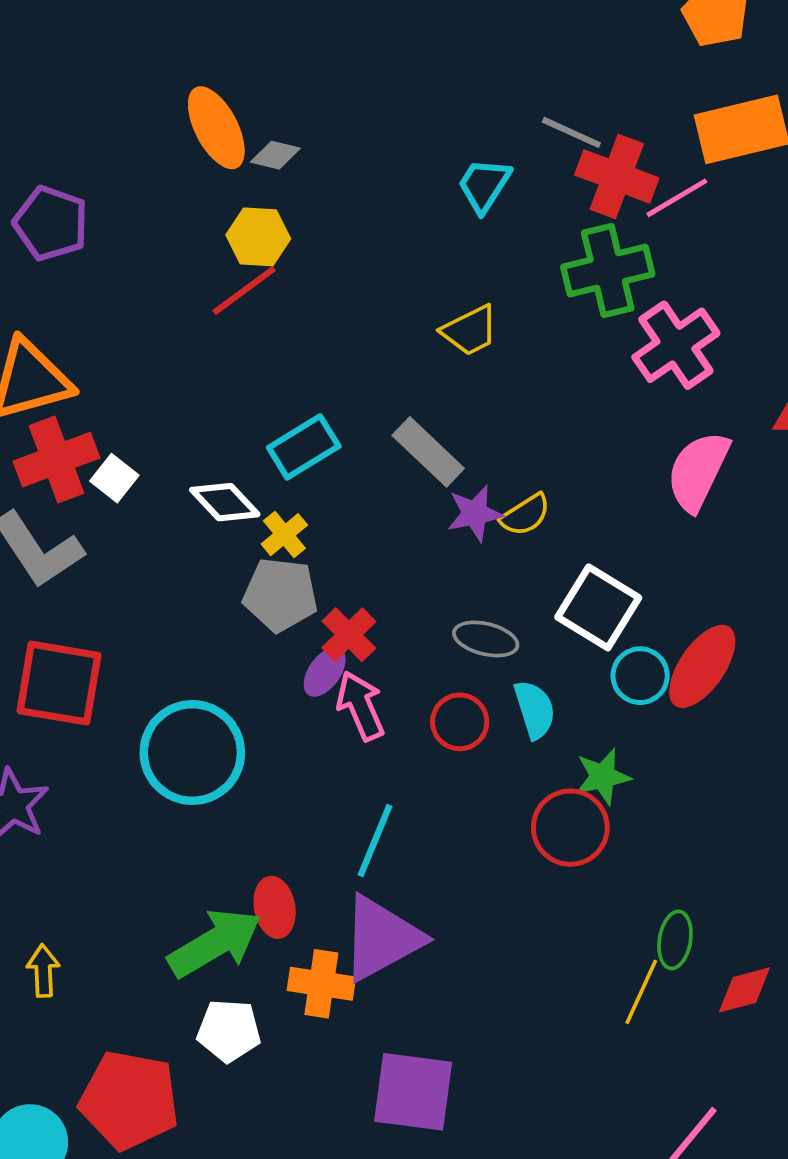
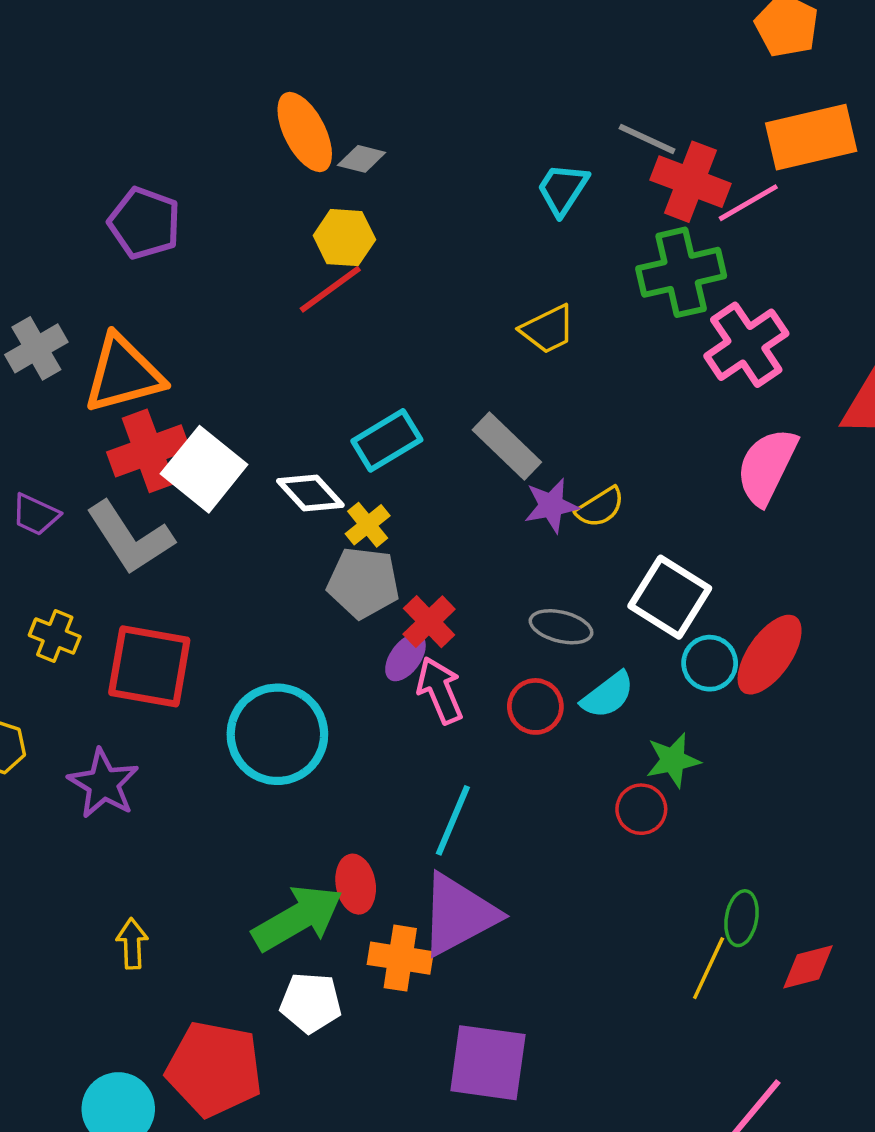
white square: (114, 478) -> (204, 469), size x1.8
cyan semicircle: (535, 710) -> (608, 695), turned 70
red circle: (570, 828) -> (641, 809), size x0.7

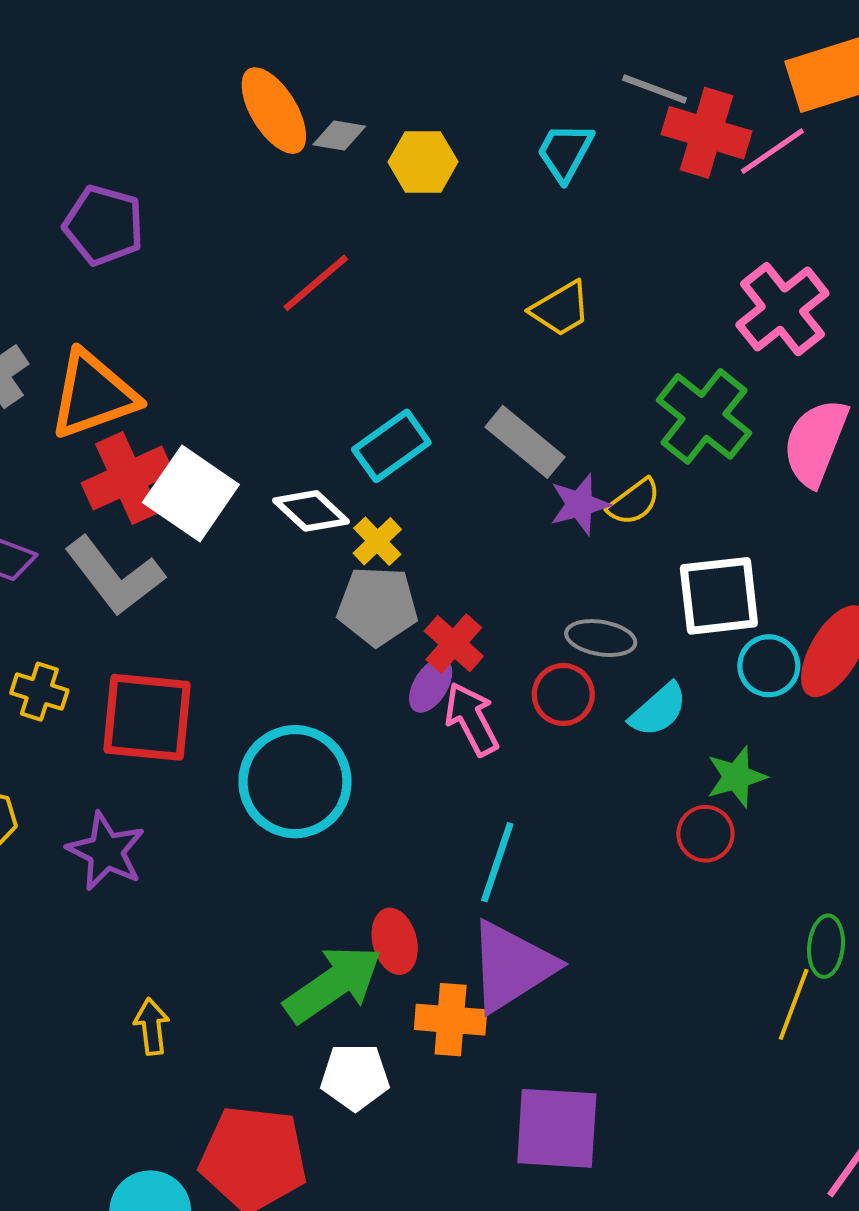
yellow hexagon: (344, 238) -> (423, 162), moved
green cross: (681, 272) -> (704, 416), moved, turned -34
white square: (670, 597) -> (719, 596), turned -34
red circle: (535, 706) -> (563, 694), moved

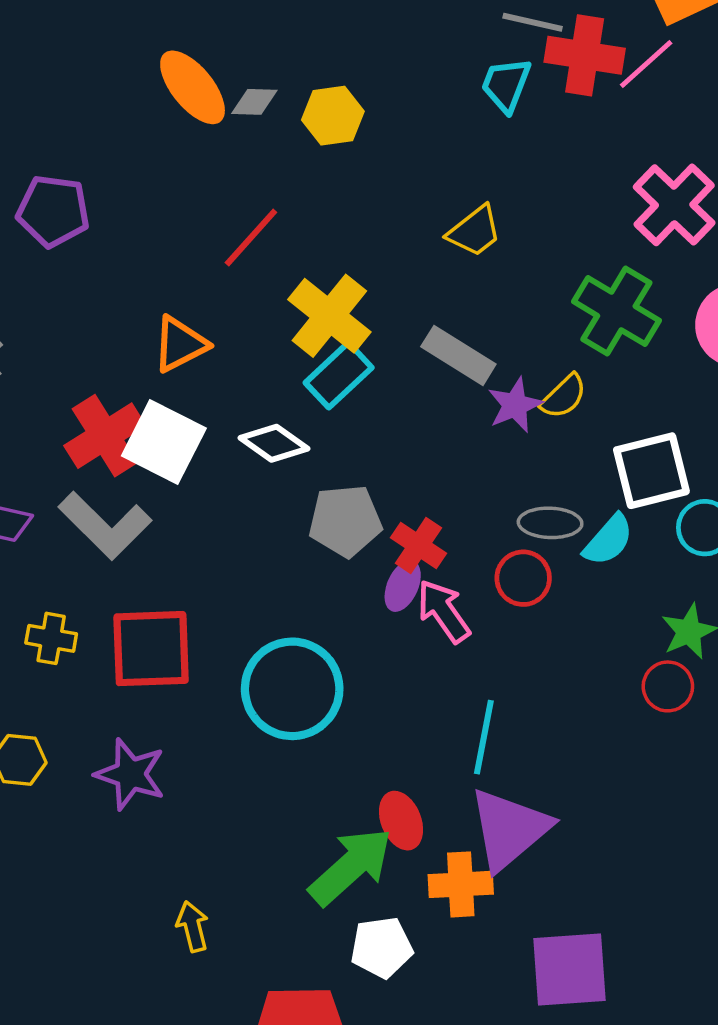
cyan trapezoid: (565, 152) -> (506, 85), moved
orange triangle: (93, 395) -> (180, 344), moved, size x0.7
yellow cross: (377, 541) -> (329, 316), moved, size x1.8
cyan semicircle: (658, 710) -> (608, 540), moved

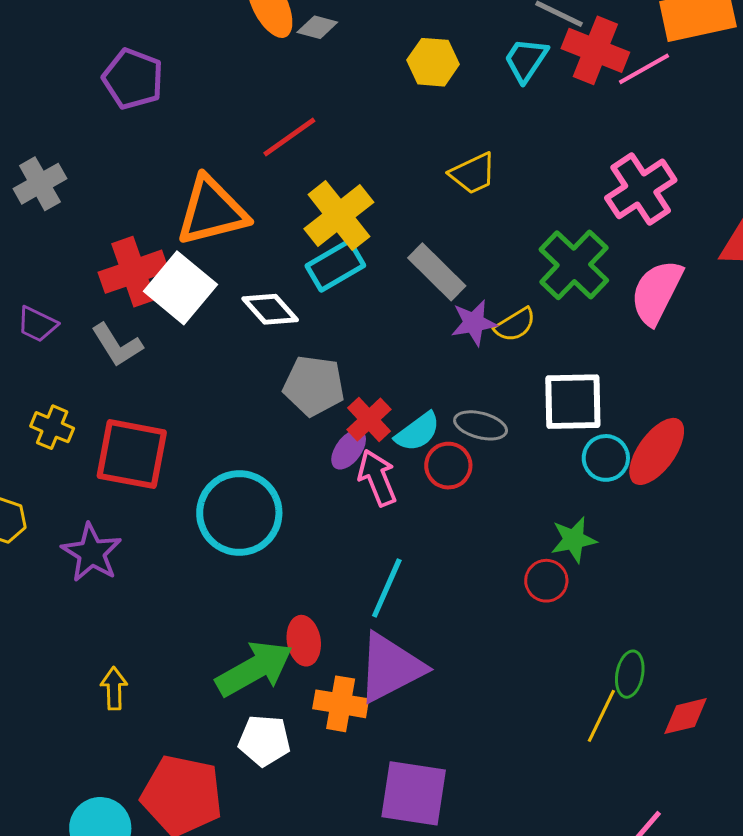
yellow hexagon: (333, 116) -> (433, 62), moved
orange triangle: (180, 344) -> (212, 211), size x1.5
gray L-shape: (105, 525) -> (117, 345), size x0.7
cyan semicircle: (608, 540) -> (418, 432), moved

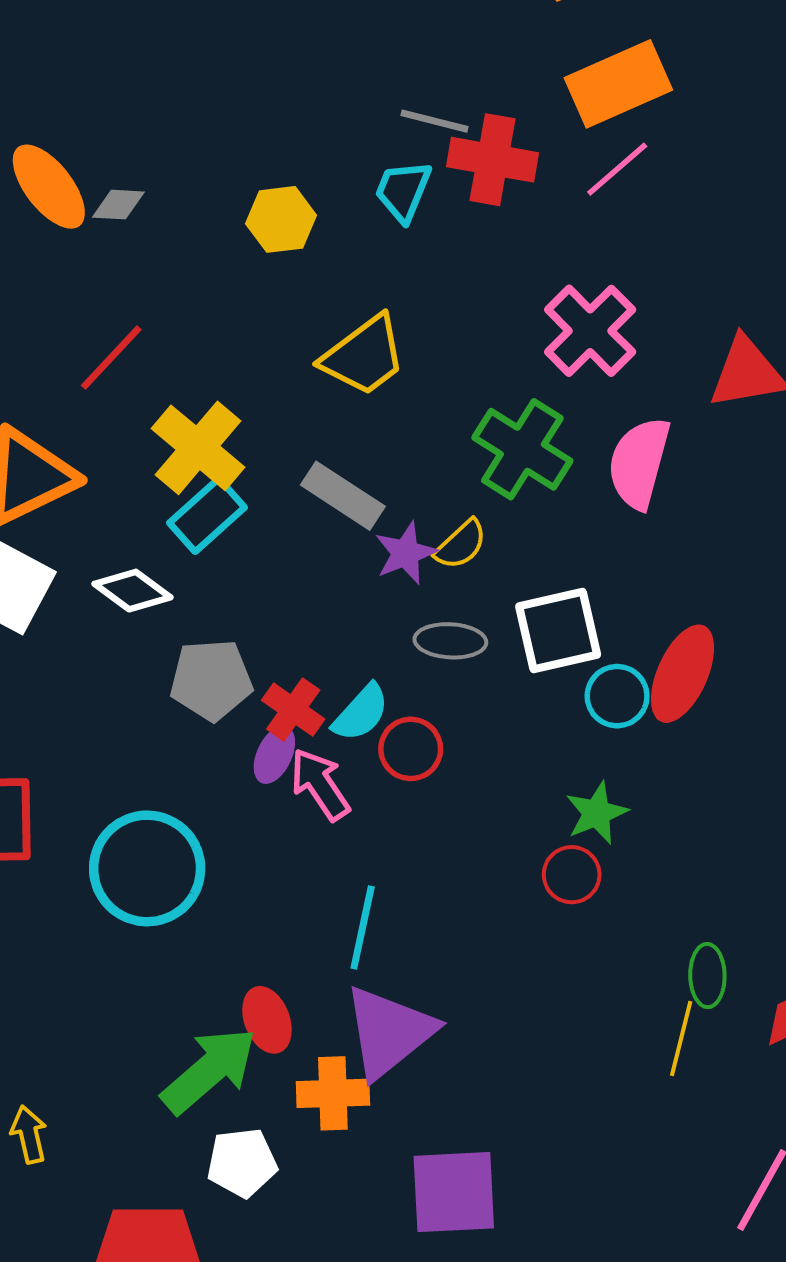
pink line: (644, 69) -> (617, 169), moved
yellow trapezoid: (473, 173) -> (364, 356), size x1.4
gray ellipse: (481, 425) -> (450, 641), moved

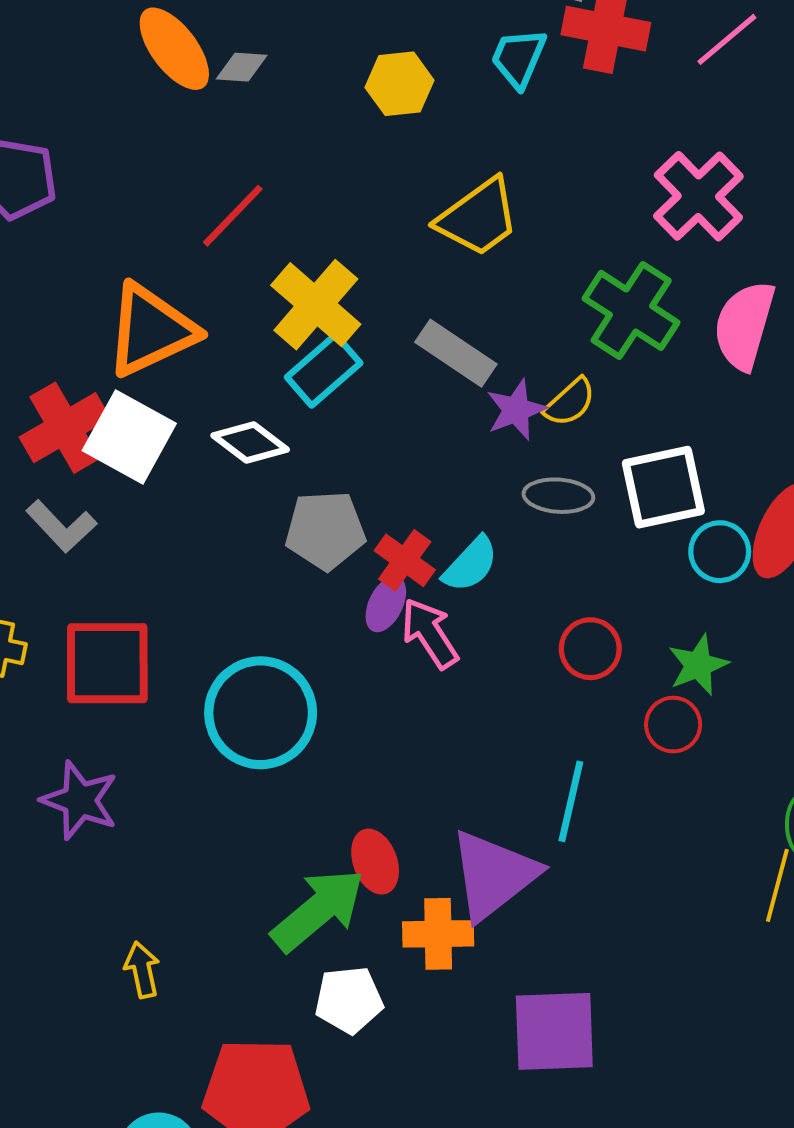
red circle: (411, 749) -> (590, 649), moved
cyan line: (363, 928) -> (571, 801), moved

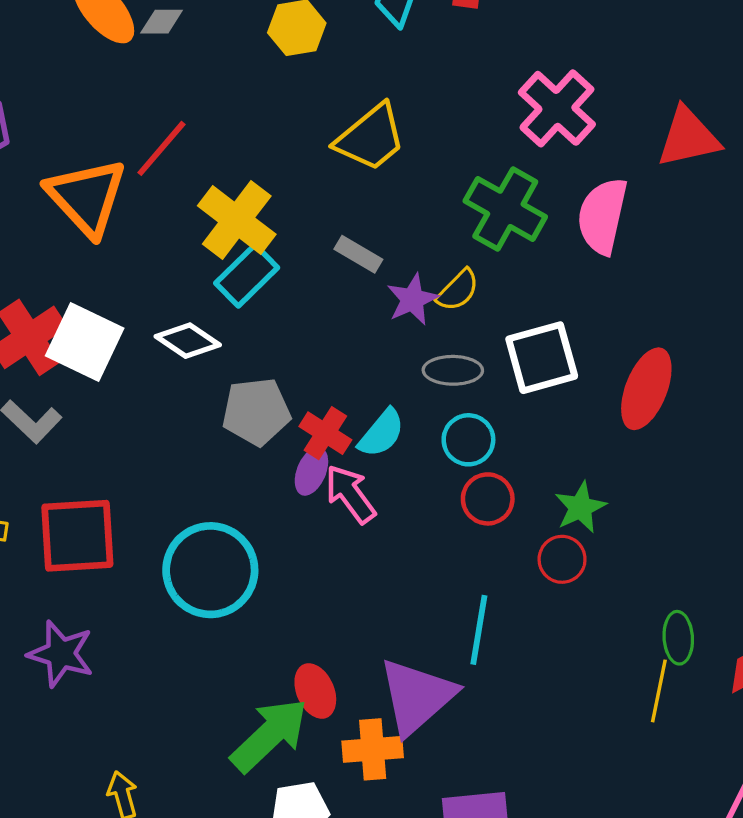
orange triangle: (151, 330) -> (87, 197), moved, turned -44
gray rectangle: (456, 353) -> (358, 254), size x0.7
cyan circle: (720, 552) -> (468, 440), moved

